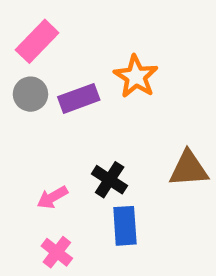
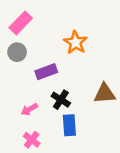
purple rectangle: (79, 98) -> (46, 72), moved

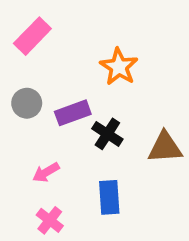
gray circle: (17, 52) -> (27, 103), moved
black cross: (61, 100) -> (107, 134), moved

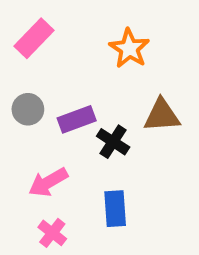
orange star: (119, 67) -> (129, 48), moved
brown triangle: (165, 147) -> (162, 115), moved
pink arrow: (46, 172) -> (48, 182), size x1.4

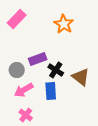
gray circle: (28, 109) -> (17, 70), moved
brown triangle: (162, 115) -> (81, 77), moved, turned 42
blue rectangle: (115, 209) -> (51, 91), moved

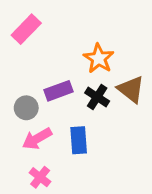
orange star: (64, 24) -> (99, 58), moved
black cross: (56, 70) -> (97, 97), moved
brown triangle: (81, 77) -> (131, 89), moved

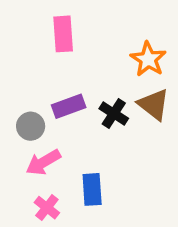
pink rectangle: (26, 29) -> (63, 34), moved, turned -48
orange star: (99, 58) -> (148, 59), moved
blue rectangle: (79, 140) -> (92, 189), moved

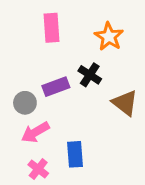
orange star: (148, 59) -> (109, 37), moved
brown triangle: (154, 104) -> (125, 103), moved
black cross: (114, 114) -> (90, 75), moved

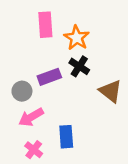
orange star: (109, 37) -> (77, 38), moved

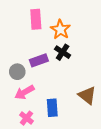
brown triangle: (110, 91) -> (87, 95), moved

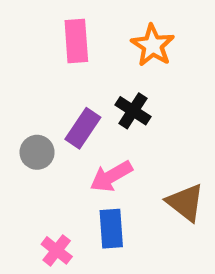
orange star: (60, 30) -> (153, 45), moved
purple rectangle: (39, 60) -> (83, 128), turned -36
pink arrow: (24, 92) -> (111, 176), moved

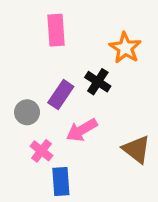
orange star: (153, 45) -> (125, 48), moved
blue rectangle: (111, 229) -> (61, 181), moved
pink cross: (57, 250) -> (41, 151), moved

